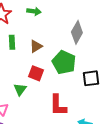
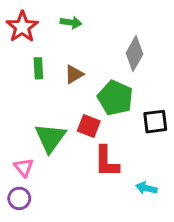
red square: (36, 73) -> (89, 126), moved
green triangle: (20, 89) -> (50, 138), size x1.6

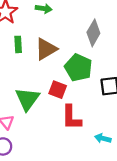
brown triangle: (74, 74) -> (46, 49), size x1.5

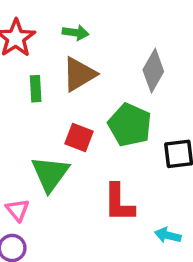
brown triangle: (46, 49) -> (79, 74), moved
red square: (58, 90) -> (79, 138), moved

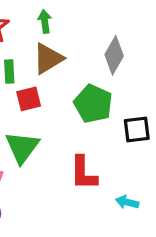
green arrow: (75, 33) -> (45, 21), turned -105
red square: (79, 138) -> (29, 99), moved, turned -35

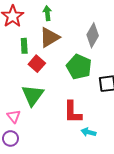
red square: (29, 99) -> (37, 64), turned -35
cyan arrow: (127, 202) -> (88, 132), moved

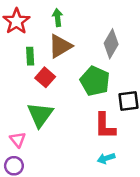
red L-shape: (73, 112) -> (105, 126), moved
cyan arrow: (88, 132) -> (106, 158), turned -32

